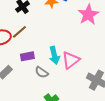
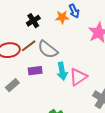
gray semicircle: (42, 72) -> (48, 49), moved, size x1.5

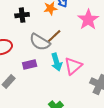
black cross: (33, 21) -> (22, 15), turned 32
brown line: (29, 46) -> (54, 36), moved

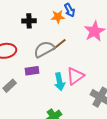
gray semicircle: (40, 42) -> (44, 49), turned 115
cyan arrow: (57, 62) -> (59, 82), moved

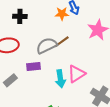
black cross: (29, 21) -> (20, 16), moved

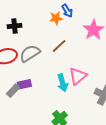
gray semicircle: (47, 46) -> (30, 53), moved
purple rectangle: (34, 66) -> (24, 84), moved

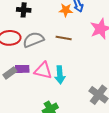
brown line: (59, 46) -> (64, 38), turned 42
pink triangle: (78, 76) -> (43, 71), moved, turned 42

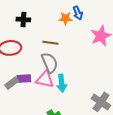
brown line: (64, 38) -> (50, 43), moved
gray semicircle: (33, 40) -> (50, 63), moved, turned 90

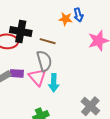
black cross: (23, 20) -> (21, 32), moved, size x1.5
pink triangle: (45, 79) -> (37, 77), turned 30

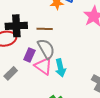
purple rectangle: (17, 73) -> (29, 55), moved, turned -56

